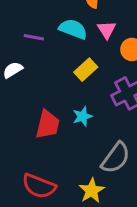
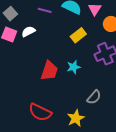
gray semicircle: (116, 158) -> (94, 97), size x0.7

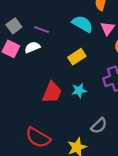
purple line: (45, 10) -> (41, 30), moved
yellow rectangle: (78, 35) -> (77, 57), moved

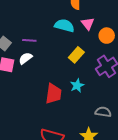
yellow rectangle: (77, 57) -> (76, 55), moved
gray semicircle: (99, 126) -> (103, 112), turned -112

